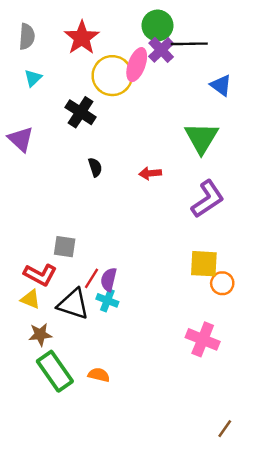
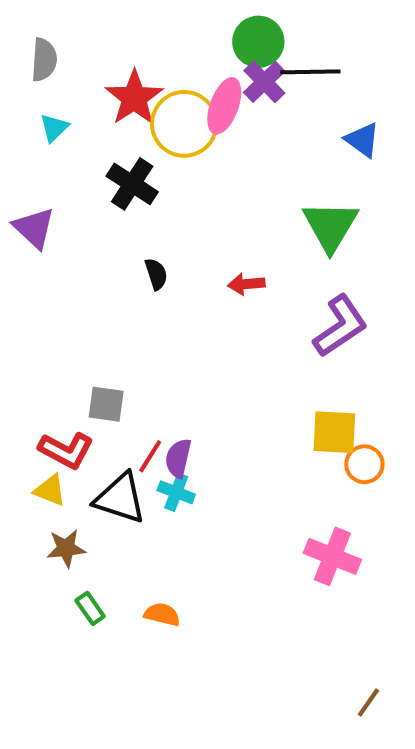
red star: (82, 38) -> (134, 98), moved
green rectangle: (55, 371) -> (90, 608), size x0.5

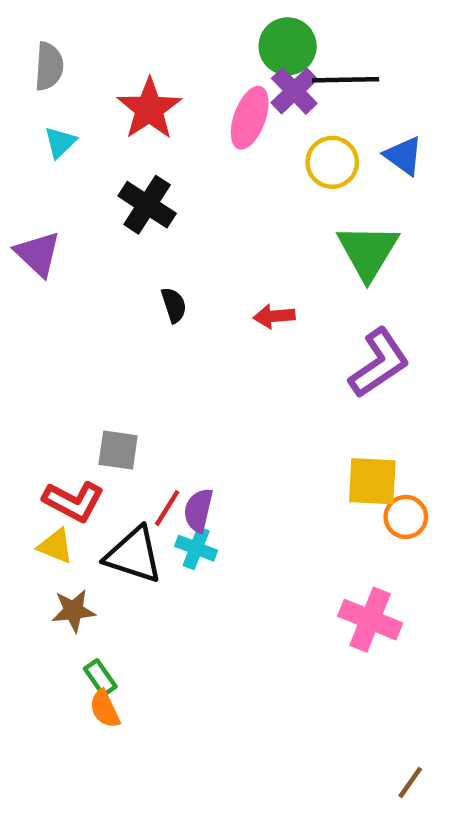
yellow circle: (184, 124) -> (332, 162), moved, size x0.7
orange semicircle: (162, 614) -> (105, 709), moved, turned -129

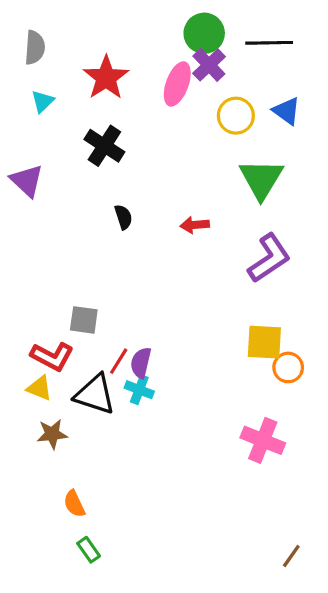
black line: (346, 80) -> (269, 43), moved
green rectangle: (100, 678) -> (89, 550), moved

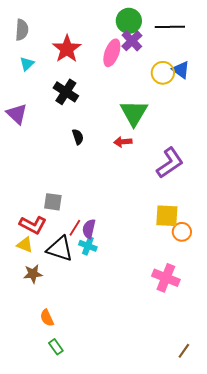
yellow circle: (236, 116) -> (163, 73), moved
green triangle: (261, 179) -> (134, 113), moved

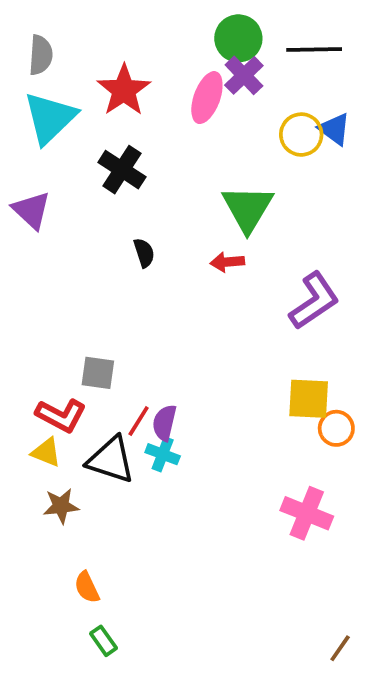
cyan triangle: (27, 64) -> (50, 118), size x2.0

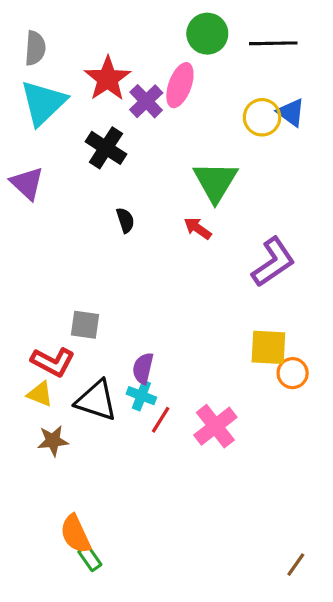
purple cross: (244, 75) -> (146, 101), moved
red arrow: (227, 262) -> (198, 228), turned 40
red line: (139, 421) -> (161, 420), moved
pink cross: (307, 513) -> (215, 426), moved, turned 30
orange semicircle: (87, 587) -> (75, 534), moved, size x1.4

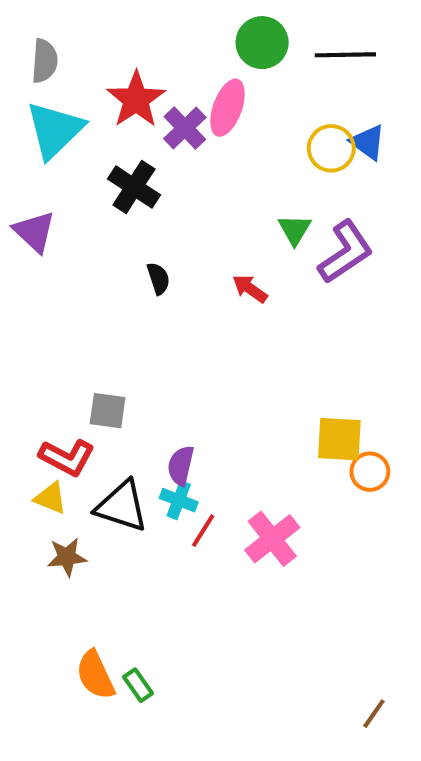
green triangle: (215, 182) -> (295, 230), moved, size x0.6
purple L-shape: (273, 262) -> (345, 252), moved
green rectangle: (90, 558) -> (138, 685), moved

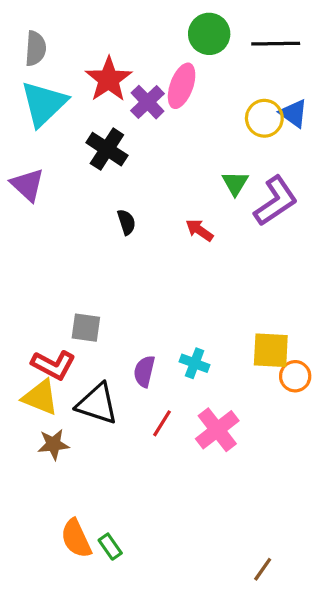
yellow triangle: (51, 498) -> (40, 397), size x1.4
cyan cross: (179, 500) -> (195, 363), moved
brown line: (374, 714) -> (263, 569), moved

